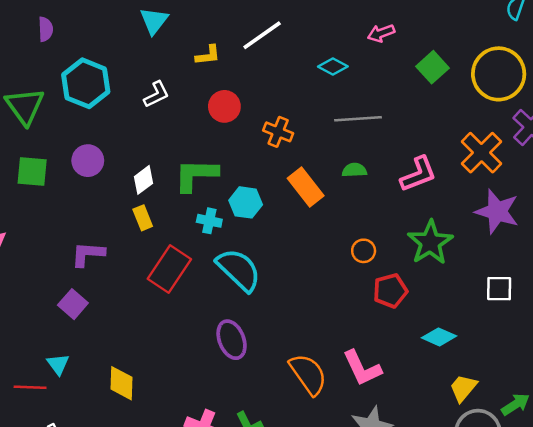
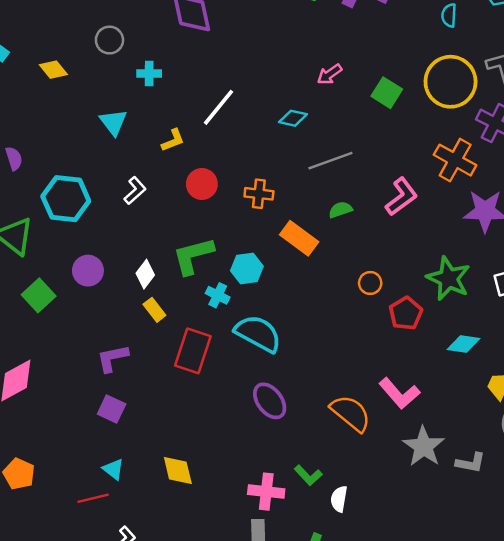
green square: (32, 172) -> (39, 295), turned -32
cyan cross: (209, 221) -> (218, 295), turned 30
green star: (430, 242) -> (449, 278), moved

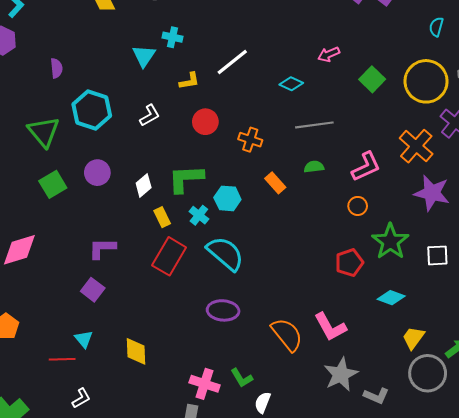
cyan cross: (149, 74) -> (172, 37), moved
orange rectangle: (299, 238) -> (275, 183), size x0.7
orange circle: (370, 283) -> (358, 206), moved
yellow rectangle: (154, 310) -> (162, 217), moved
purple ellipse: (270, 401) -> (223, 310), turned -60

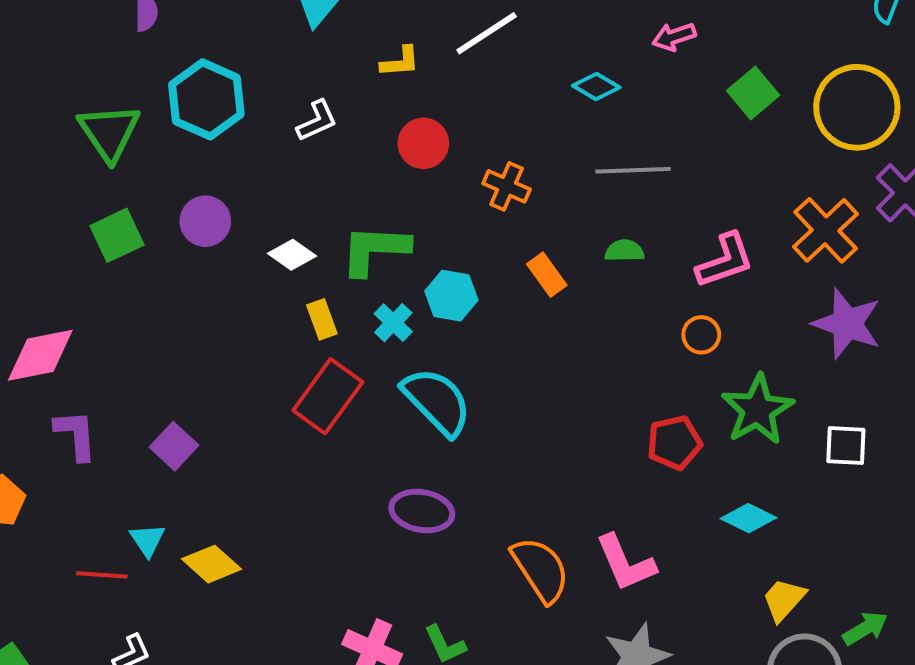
white diamond: (144, 185) -> (292, 255), turned 70
purple L-shape: (102, 248) -> (76, 435), moved, turned 80
yellow diamond: (136, 351) -> (212, 564), moved, turned -52

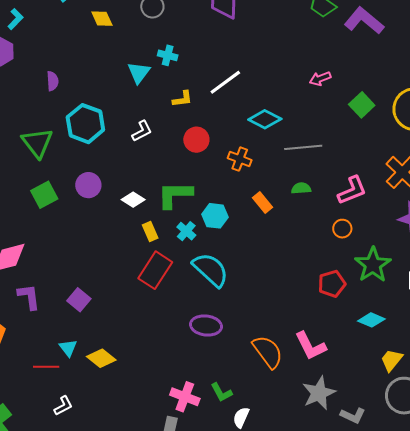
cyan diamond: (596, 86) -> (265, 119), moved, size x1.4

